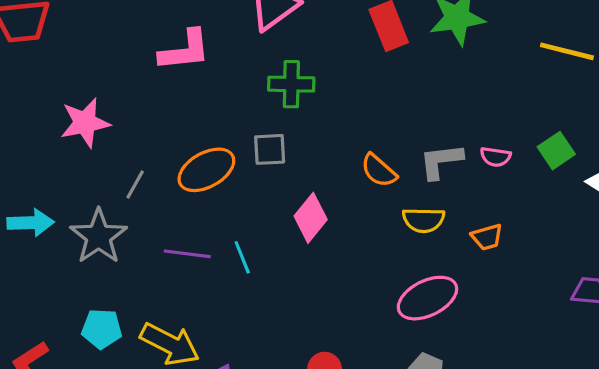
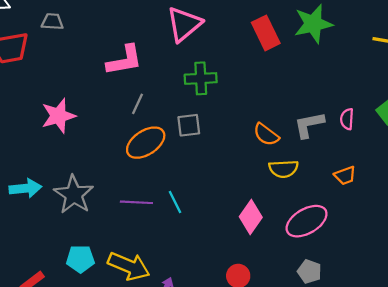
pink semicircle: (496, 157) -> (347, 119), turned 90
gray line: (135, 184) -> (138, 104), moved
pink diamond: (311, 218) -> (251, 217), moved
yellow semicircle: (424, 220) -> (284, 169), moved

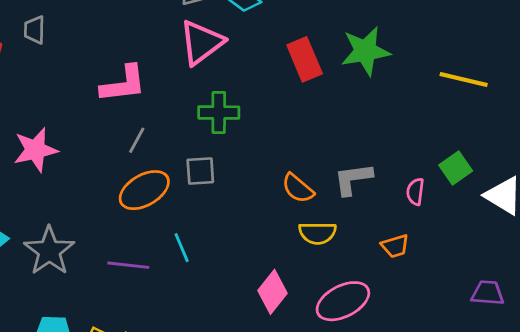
gray trapezoid: (52, 22) -> (35, 30), turned -95
pink semicircle: (347, 119) -> (415, 192), moved
cyan line: (175, 202) -> (182, 248), moved

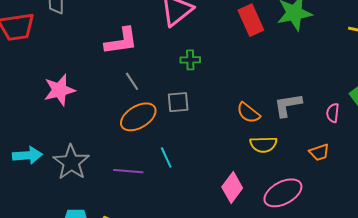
green cross: (219, 113) -> (190, 60), size x0.7
gray line: (137, 140) -> (132, 81), turned -60

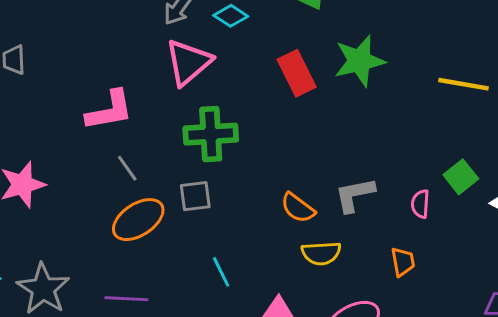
green cross: (190, 60) -> (211, 134), size x1.8
orange trapezoid: (319, 152) -> (403, 262), turned -80
cyan line: (166, 158) -> (221, 272), moved

